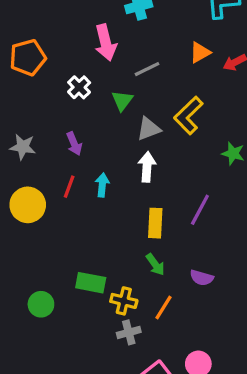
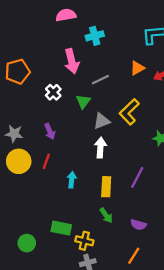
cyan arrow: (102, 185) -> (72, 180), moved
yellow circle: (28, 205) -> (19, 161), moved
orange line: (164, 308) -> (134, 256), moved

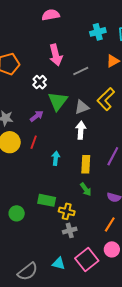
cyan cross: (95, 36) -> (98, 32), moved
green triangle: (83, 101) -> (58, 101), moved, size x1.5
purple arrow: (50, 131) -> (37, 116), turned -104

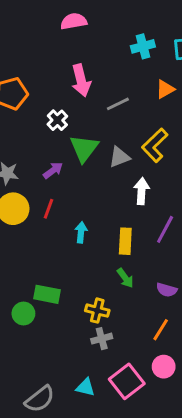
white arrow: (81, 130) -> (142, 191), moved
green rectangle: (47, 200) -> (47, 294), moved

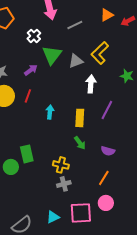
green rectangle: (47, 294) -> (27, 154), turned 66
pink square: (127, 381) -> (81, 213), turned 35
cyan triangle: (85, 387) -> (53, 217), turned -40

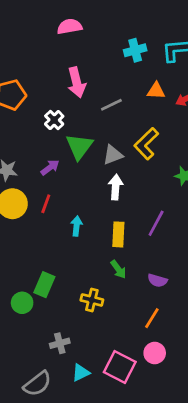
orange triangle: (107, 15) -> (156, 91), turned 32
white arrow: (91, 84) -> (116, 187), moved
green rectangle: (27, 154) -> (44, 285), turned 36
gray cross: (64, 184) -> (60, 343), moved
pink square: (81, 213) -> (120, 367), turned 30

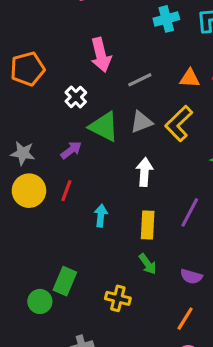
orange triangle: (156, 91) -> (190, 78), moved
green triangle: (79, 147) -> (104, 127), turned -40
gray triangle: (113, 155) -> (141, 122), moved

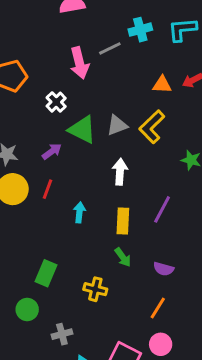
gray line: (140, 80) -> (110, 48), moved
green circle: (40, 301) -> (27, 309), moved

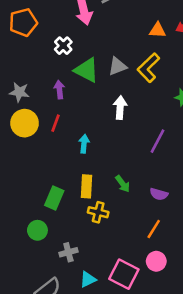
purple arrow: (52, 151) -> (59, 90), turned -60
yellow rectangle: (123, 221) -> (87, 186), moved

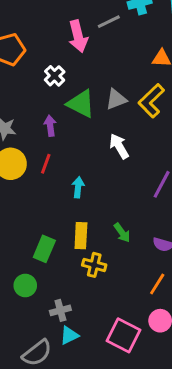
white arrow: (120, 108) -> (119, 146), turned -35
cyan triangle: (88, 279) -> (69, 335), moved

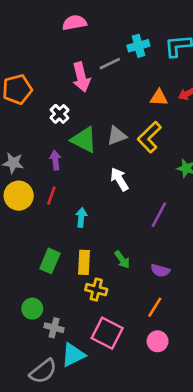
green rectangle: (44, 249) -> (50, 261), moved
gray cross: (60, 310) -> (54, 328), moved, turned 30
cyan triangle: (69, 335) -> (73, 355), size x1.4
pink square: (123, 335) -> (107, 333), moved

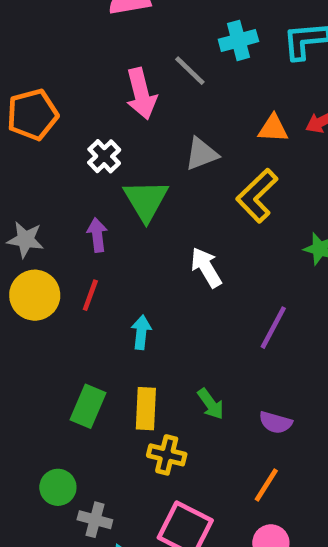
gray line: (110, 64) -> (190, 71), turned 70
gray triangle: (117, 136) -> (201, 154), moved
green triangle: (84, 140) -> (146, 200), turned 32

